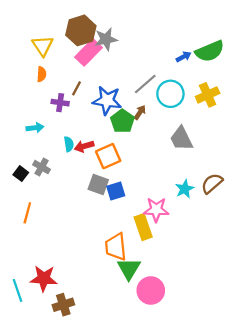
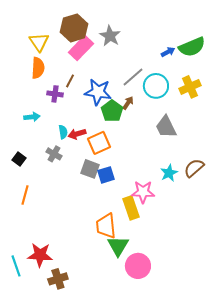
gray star: (106, 39) -> (110, 36), moved, turned -30
orange semicircle: (42, 74) -> (38, 68), size x1.5
gray cross: (42, 167) -> (54, 154), moved

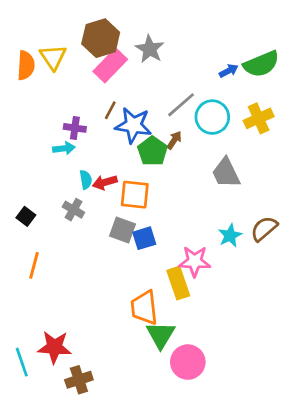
orange semicircle: (38, 68) -> (26, 65), moved
brown line: (70, 81) -> (110, 110), moved
cyan arrow: (32, 117) -> (64, 148), moved
orange square: (99, 143) -> (135, 195), turned 30

